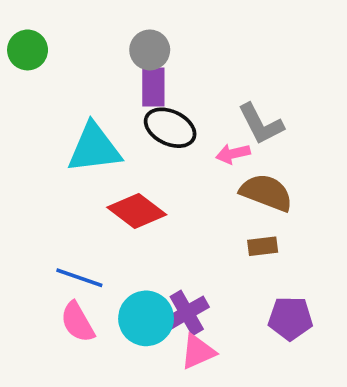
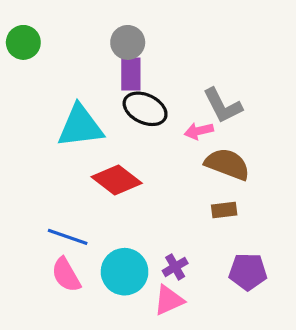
purple cross: (187, 313) -> (175, 267), moved, size x0.7

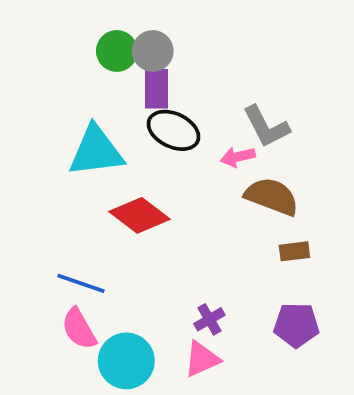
green circle: (23, 42) -> (117, 51), moved
brown rectangle: (224, 210) -> (294, 251), moved
cyan circle: (125, 272) -> (126, 361), moved

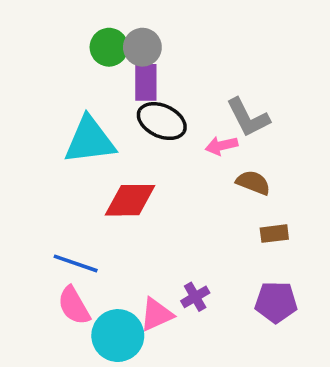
brown semicircle: (272, 196) -> (253, 183), size x0.7
red diamond: (139, 215) -> (130, 200), turned -38
pink triangle: (202, 359) -> (156, 314), moved

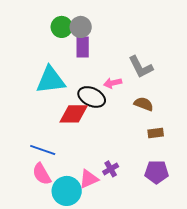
black ellipse: (162, 121) -> (92, 97), moved
pink arrow: (222, 146) -> (113, 83), moved

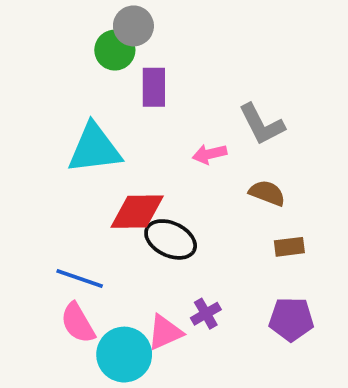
gray circle: (81, 27) -> (133, 26), moved
black ellipse: (92, 97) -> (171, 239), moved

